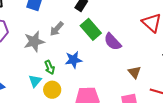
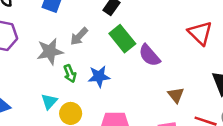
green arrow: (50, 67) -> (70, 74), moved

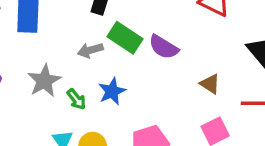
gray arrow: (79, 36) -> (90, 50), moved, turned 48

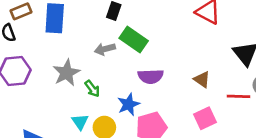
purple semicircle: (164, 47) -> (151, 76), moved, turned -35
blue star: (112, 91) -> (129, 104), moved

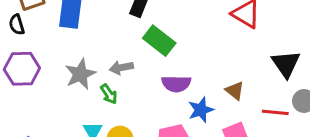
gray arrow: (105, 49) -> (121, 68), moved
blue star: (129, 104) -> (201, 110), moved

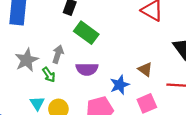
gray arrow: (121, 68) -> (58, 54), turned 120
purple semicircle: (176, 84) -> (87, 69), moved

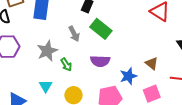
gray arrow: (58, 54) -> (74, 34), moved, turned 133
cyan triangle: (37, 103) -> (46, 86), moved

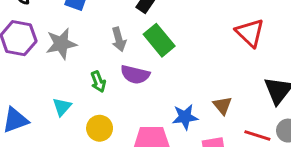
gray star: (47, 51) -> (61, 44), moved
purple semicircle: (100, 61) -> (135, 74), moved

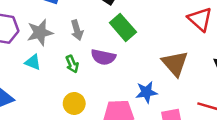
gray arrow: (119, 39) -> (77, 30), moved
brown triangle: (222, 105) -> (175, 63), moved, size x1.6
cyan triangle: (62, 107) -> (33, 62), moved, turned -48

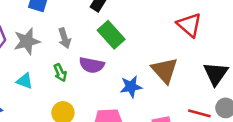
cyan triangle: (33, 62) -> (25, 81), moved
blue star: (146, 92) -> (131, 87), moved

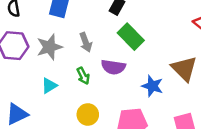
cyan triangle: (25, 81) -> (49, 86), turned -49
blue star: (131, 87) -> (152, 86), turned 30

